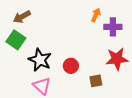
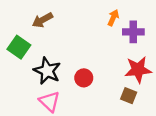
brown arrow: (22, 17) -> (42, 20), moved
brown square: (96, 81) -> (129, 96), moved, turned 32

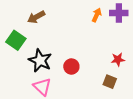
purple cross: (133, 32) -> (119, 13), moved
red star: (138, 70) -> (118, 59), size x0.6

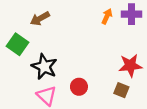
red star: (118, 59) -> (130, 66), size x1.5
red circle: (71, 67) -> (79, 87), moved

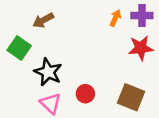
red star: (130, 66) -> (141, 48), moved
brown square: (121, 90) -> (131, 97), size x1.6

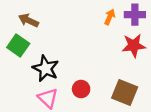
brown arrow: (43, 20) -> (28, 20), moved, turned 54

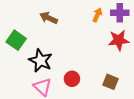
brown arrow: (28, 20) -> (49, 18), moved
brown square: (125, 92) -> (111, 82), size x0.7

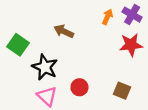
purple cross: (120, 13) -> (132, 15), turned 30
brown arrow: (49, 18) -> (64, 31), moved

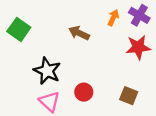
brown arrow: (64, 31) -> (79, 33), moved
green square: (18, 45) -> (19, 29), moved

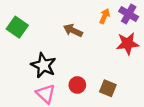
brown square: (129, 96) -> (108, 88), moved

